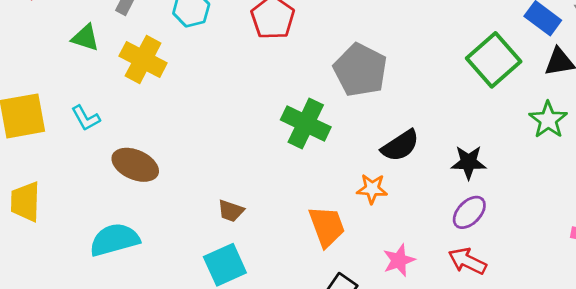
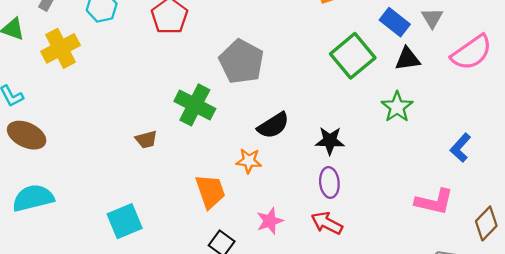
yellow cross: (143, 59) -> (61, 48), turned 33
brown ellipse: (135, 165) -> (27, 135), moved
brown trapezoid: (231, 211) -> (146, 139), moved, turned -35
purple ellipse: (469, 212) -> (329, 182), turned -52

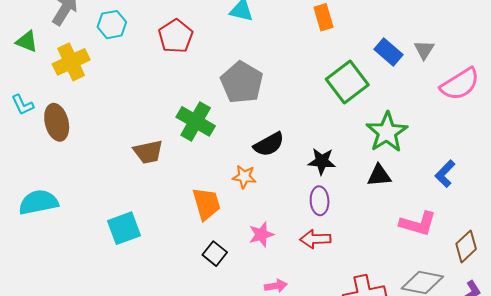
black triangle: (408, 59) -> (379, 175), moved
green star: (397, 107) -> (387, 132), size x1.4
brown ellipse: (27, 135) -> (57, 122), moved, turned 48
brown trapezoid: (146, 139) -> (148, 152), size x1.4
red arrow: (327, 223) -> (315, 239), turned -32

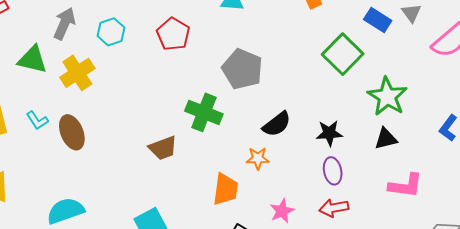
green triangle: (27, 41) -> (32, 60), size x1.4
orange trapezoid: (206, 204) -> (226, 189), turned 32
pink L-shape: (418, 224) -> (406, 186), moved

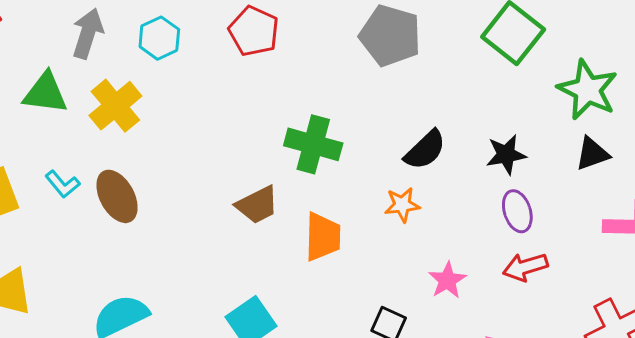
gray pentagon: (242, 69) -> (390, 36), moved
orange trapezoid: (226, 189) -> (323, 237), moved

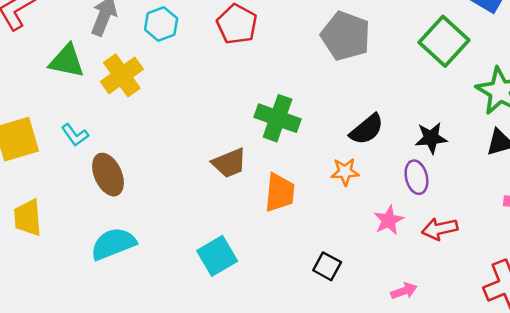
brown ellipse: (117, 196) -> (108, 175), moved
purple ellipse: (517, 211) -> (416, 177), moved
pink star: (447, 280) -> (389, 220), moved

